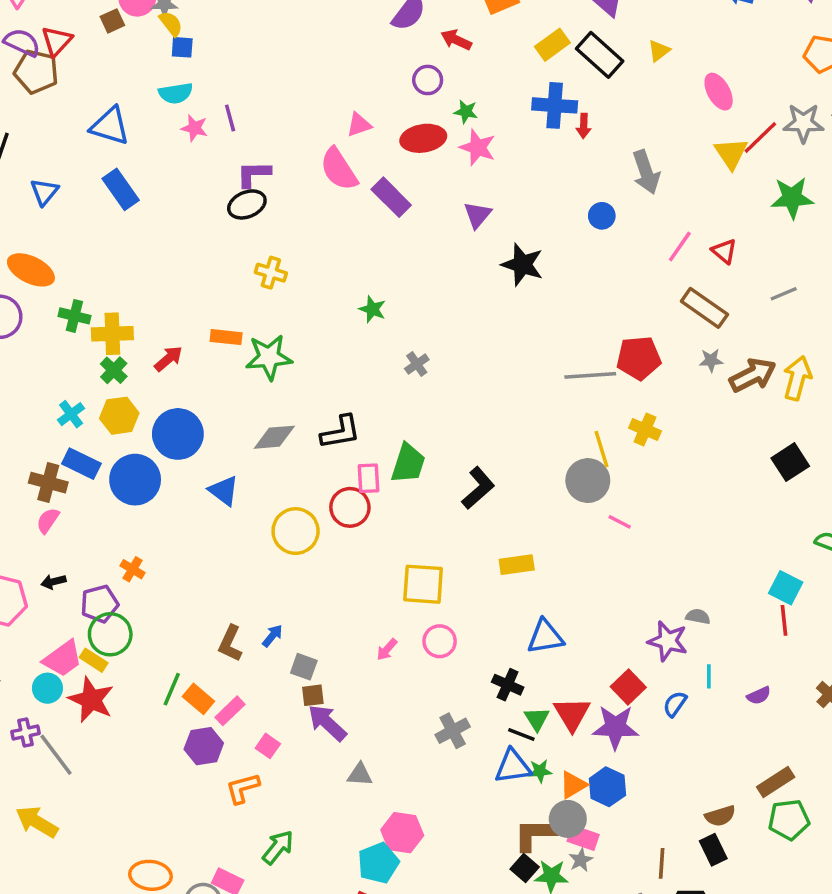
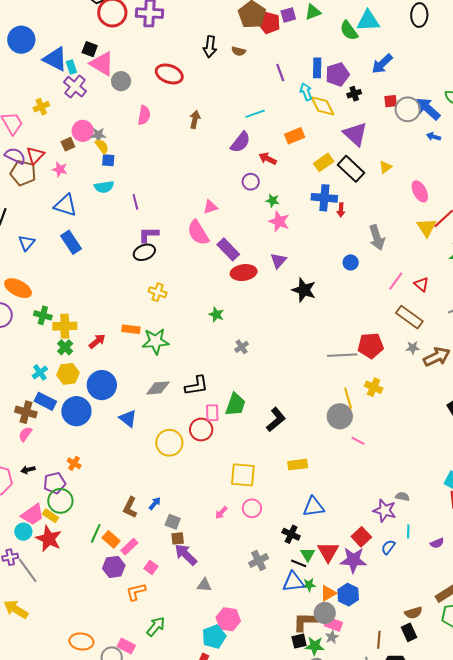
pink star: (194, 128) -> (60, 169), moved
red ellipse: (423, 138) -> (244, 273), moved
black square: (525, 868) -> (299, 641), turned 35

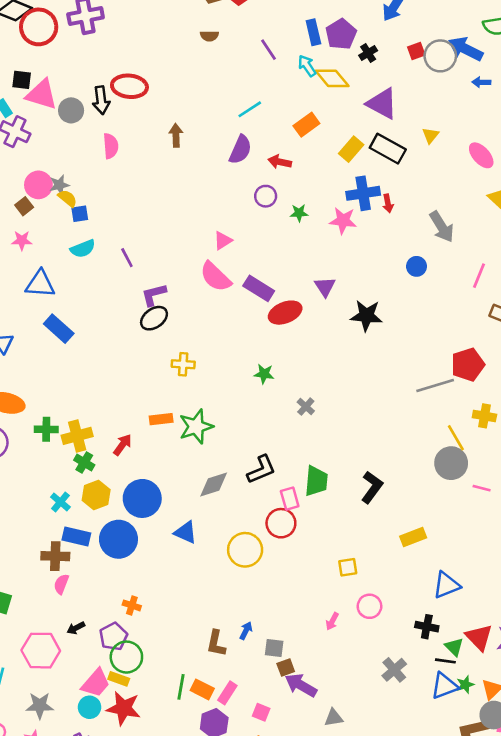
black arrow: (210, 47) -> (101, 100), moved
pink star: (279, 221) -> (343, 221), moved
yellow square: (243, 475) -> (348, 567), size x0.6

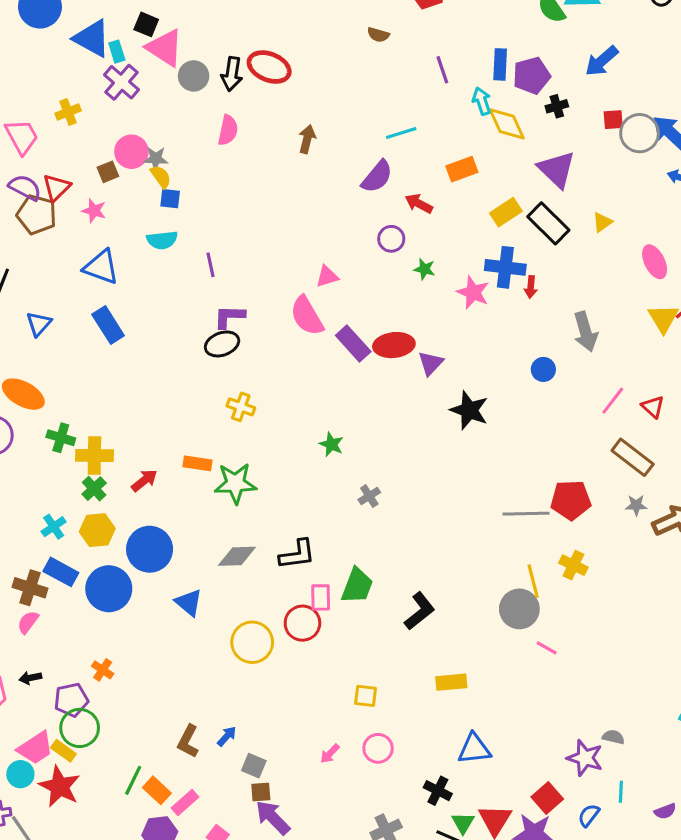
red ellipse: (285, 313) -> (394, 345), moved

